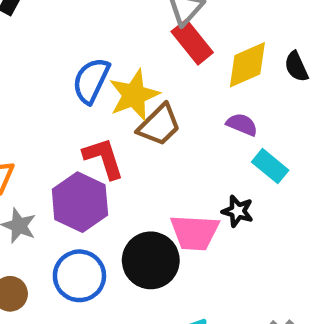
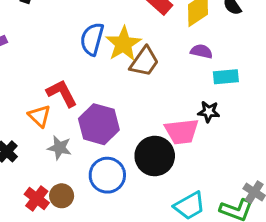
red L-shape: (103, 158) -> (62, 93), moved
cyan rectangle: (270, 166) -> (226, 77), turned -35

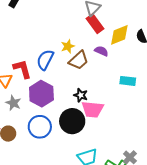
blue semicircle: (92, 39) -> (45, 60), moved
yellow star: (123, 44) -> (68, 46), size x0.6
purple semicircle: (201, 51) -> (101, 51), moved
black star: (209, 112) -> (81, 95), moved

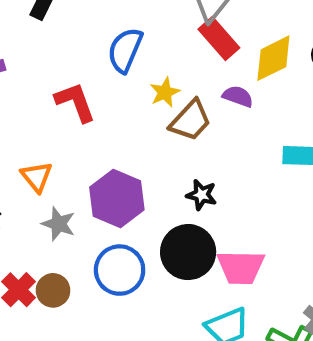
blue semicircle: (45, 60) -> (125, 50), moved
red L-shape: (22, 69) -> (75, 102), moved
pink trapezoid: (92, 109) -> (241, 267), moved

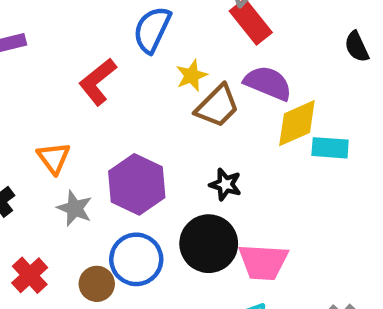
yellow diamond: (273, 58) -> (297, 123), moved
purple semicircle: (238, 96) -> (268, 83), size x1.5
red L-shape: (75, 102) -> (98, 82), turned -111
brown circle: (53, 290) -> (97, 284), moved

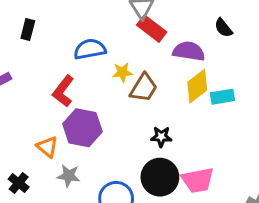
blue semicircle: (152, 30) -> (90, 49), turned 68
yellow star: (192, 76) -> (122, 72), turned 30
purple semicircle: (268, 83) -> (189, 51), moved
purple hexagon: (137, 184) -> (82, 128), moved

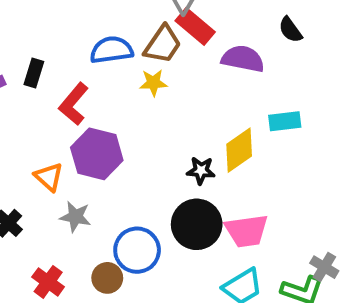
black rectangle: (28, 29) -> (34, 73), moved
yellow diamond: (197, 86) -> (239, 150), moved
brown trapezoid: (144, 88) -> (163, 44), moved

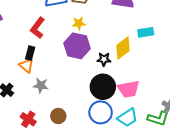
black rectangle: (34, 73) -> (30, 53), moved
yellow star: (153, 83) -> (79, 23), moved
purple hexagon: (97, 154) -> (77, 46), moved
blue circle: (137, 250) -> (101, 112), moved

